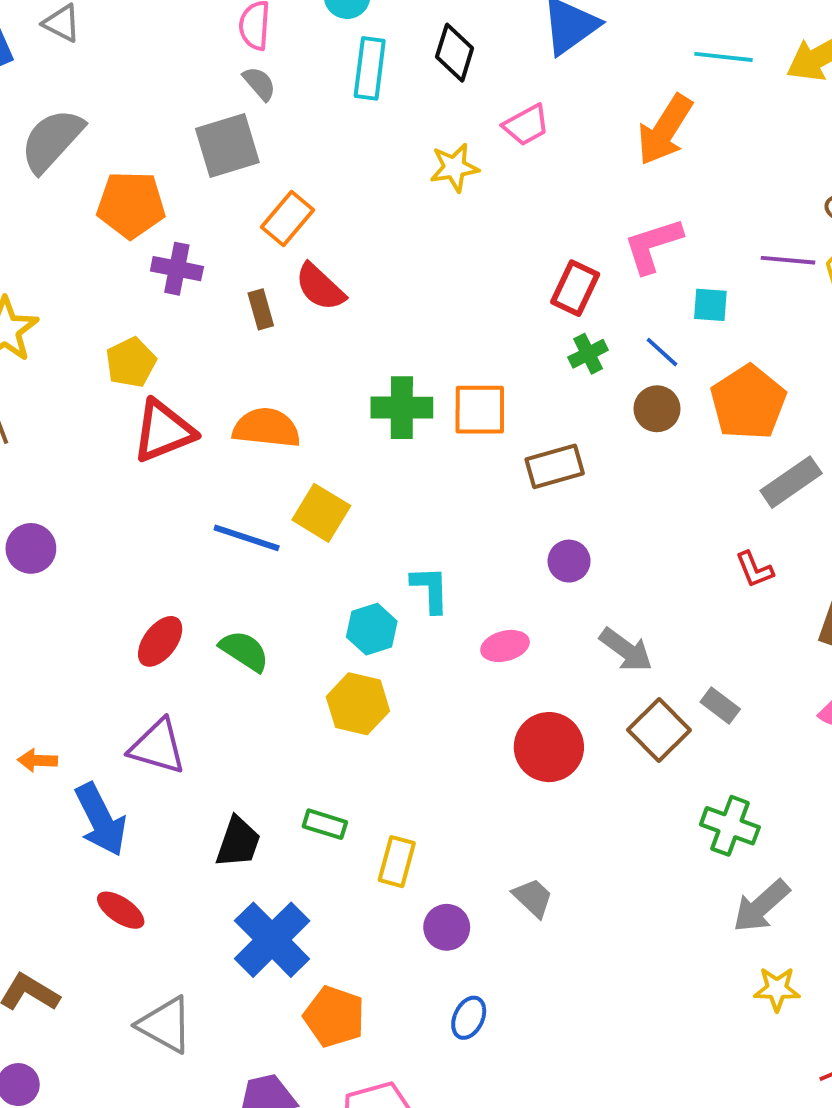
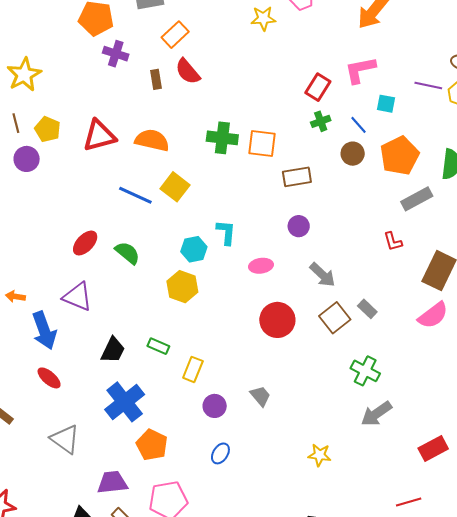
yellow pentagon: (131, 362) -> (48, 129), moved, turned -30
purple circle: (31, 548) -> (27, 159), moved
yellow star: (777, 989) -> (320, 455), moved

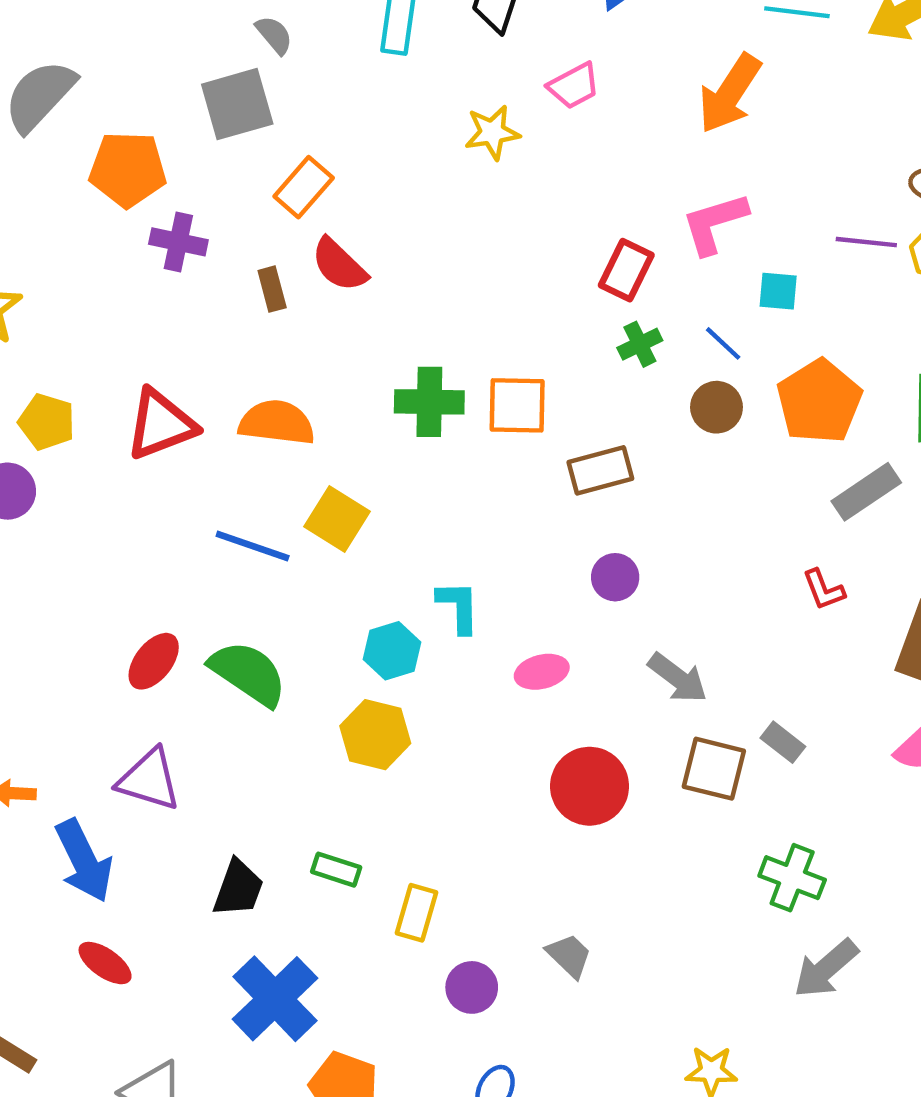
green semicircle: (128, 253) -> (248, 673), size x1.4
brown square: (335, 318) -> (714, 769), turned -32

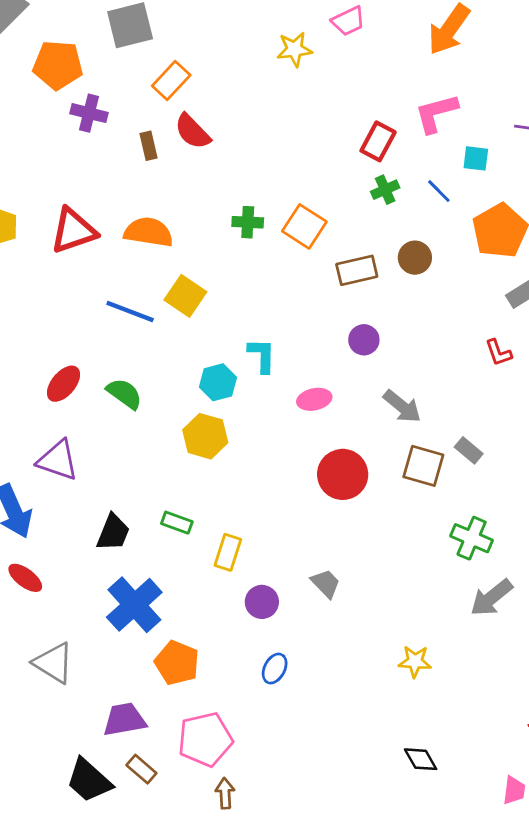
green cross: (429, 402) -> (248, 222), size x0.7
orange square: (517, 405) -> (304, 226), turned 30
brown circle: (717, 407) -> (415, 258), moved
green semicircle: (248, 673) -> (124, 394), size x0.7

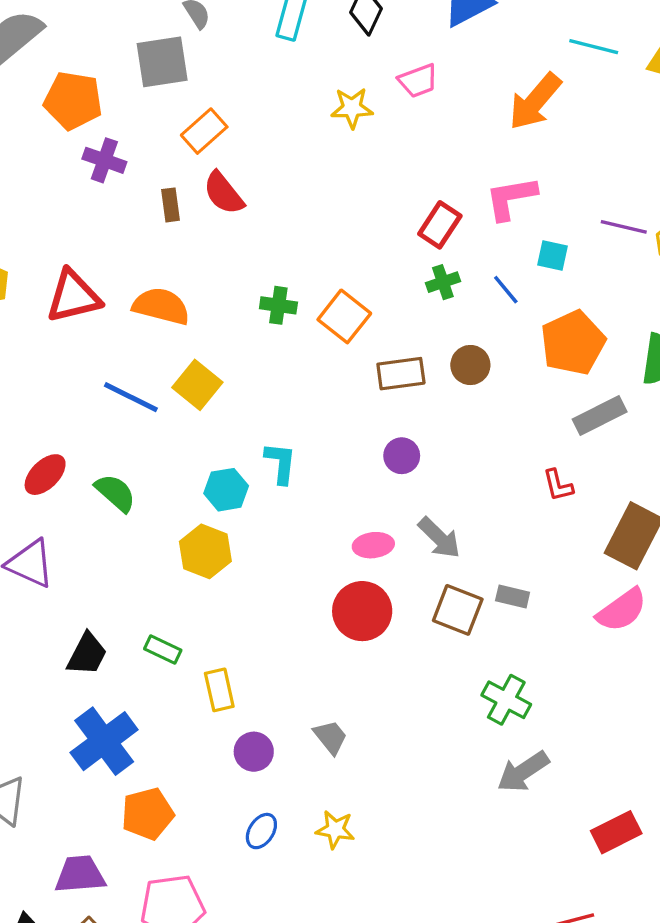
pink ellipse: (314, 399) -> (373, 545), moved
gray rectangle: (469, 450) -> (513, 597), turned -32
yellow rectangle: (228, 552) -> (219, 690), turned -36
yellow star: (415, 661) -> (335, 830), moved
orange pentagon: (177, 663) -> (148, 814), turned 30

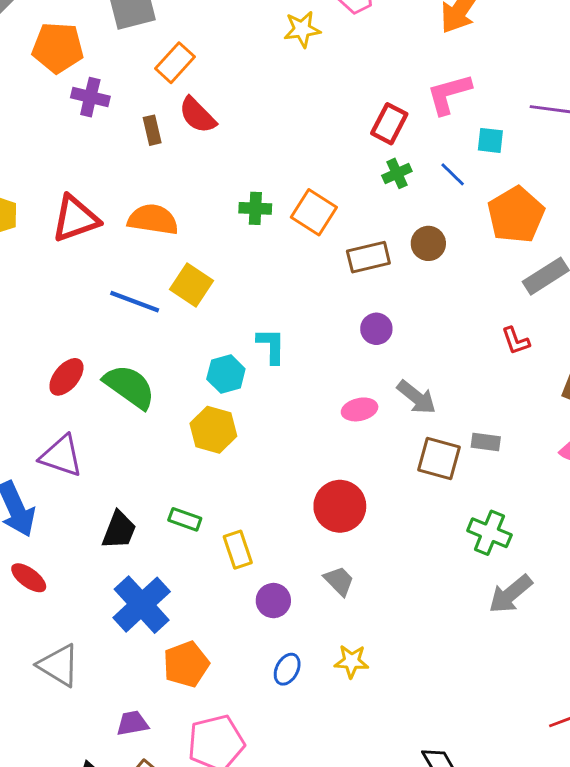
green semicircle: (115, 493) -> (129, 387), size x1.4
red circle: (362, 611) -> (340, 506), moved
purple trapezoid: (80, 874) -> (132, 723), size x0.7

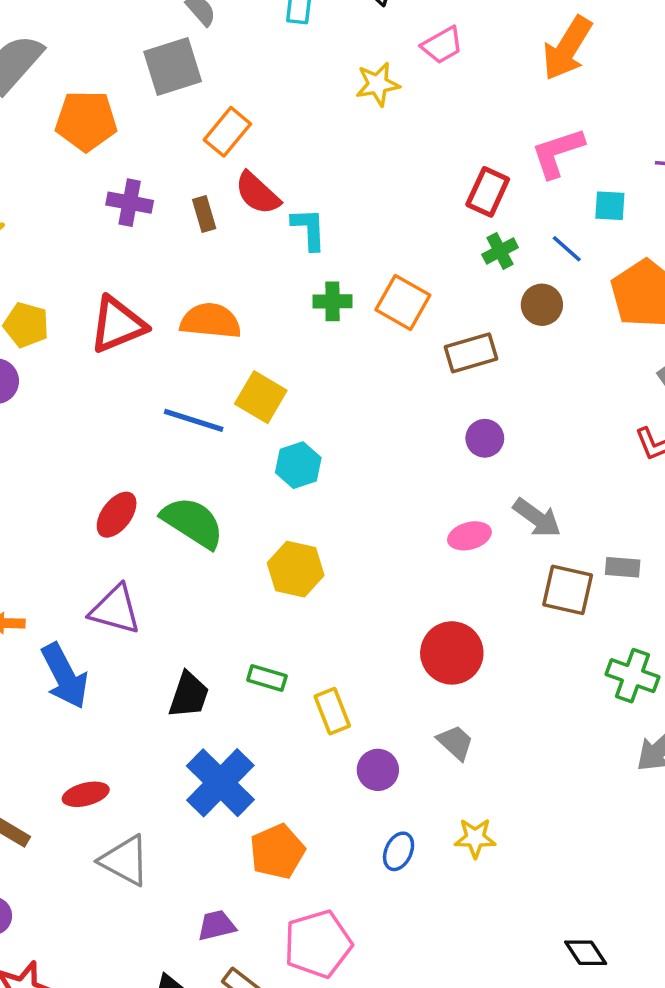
purple cross: (90, 97) -> (130, 203), moved
brown circle: (428, 243) -> (542, 305), moved
cyan L-shape: (271, 346) -> (309, 229), moved
cyan hexagon: (226, 374) -> (298, 465), moved
red ellipse: (29, 578) -> (86, 794), moved, turned -48

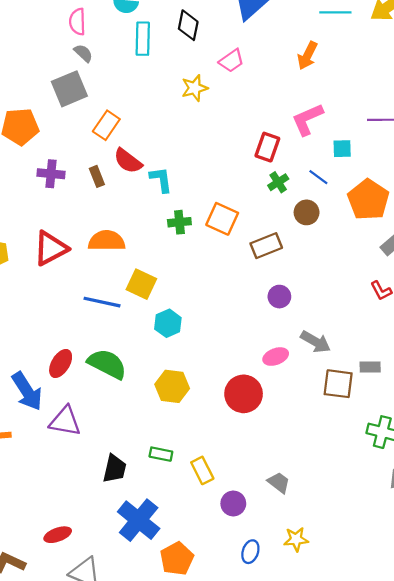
orange arrow: (567, 48) -> (307, 56), size x0.7
red circle: (452, 653) -> (244, 394), moved
blue arrow: (65, 676) -> (27, 391), moved

